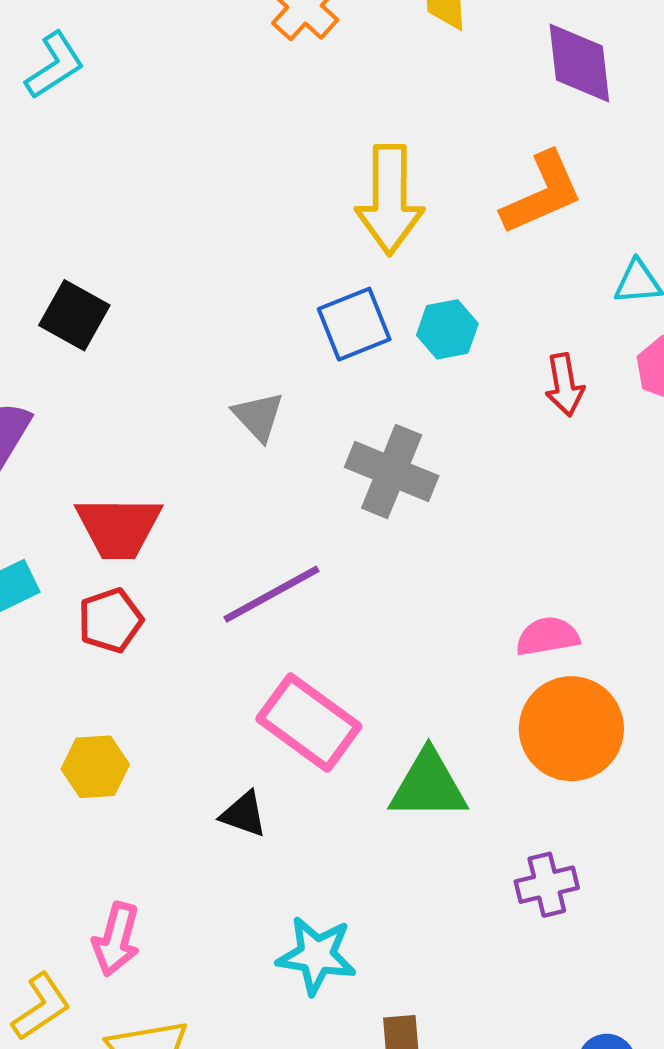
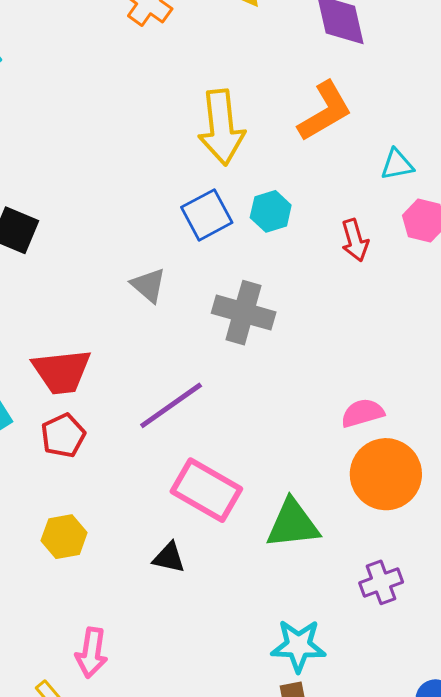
cyan star: (317, 955) -> (298, 646), moved

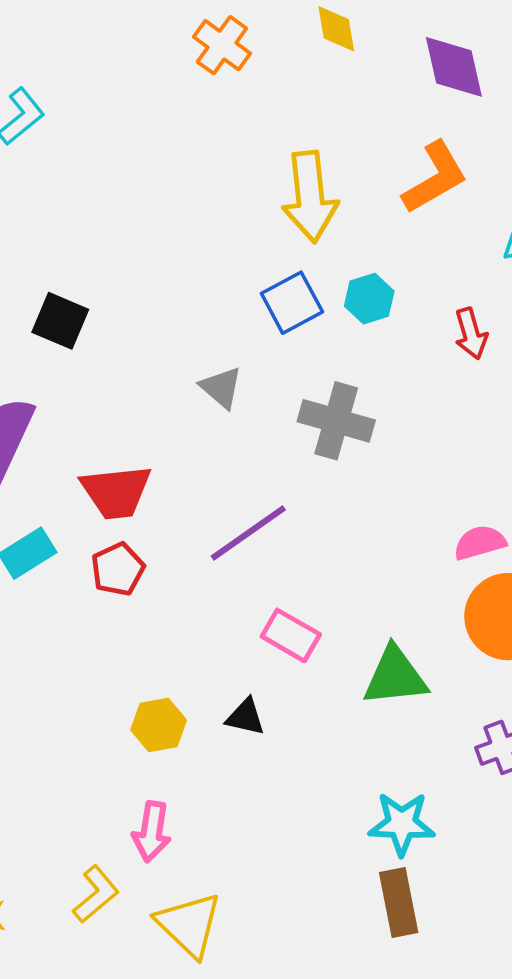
pink rectangle: (206, 490) -> (291, 635), size x0.7
yellow hexagon: (64, 537) -> (159, 725), moved

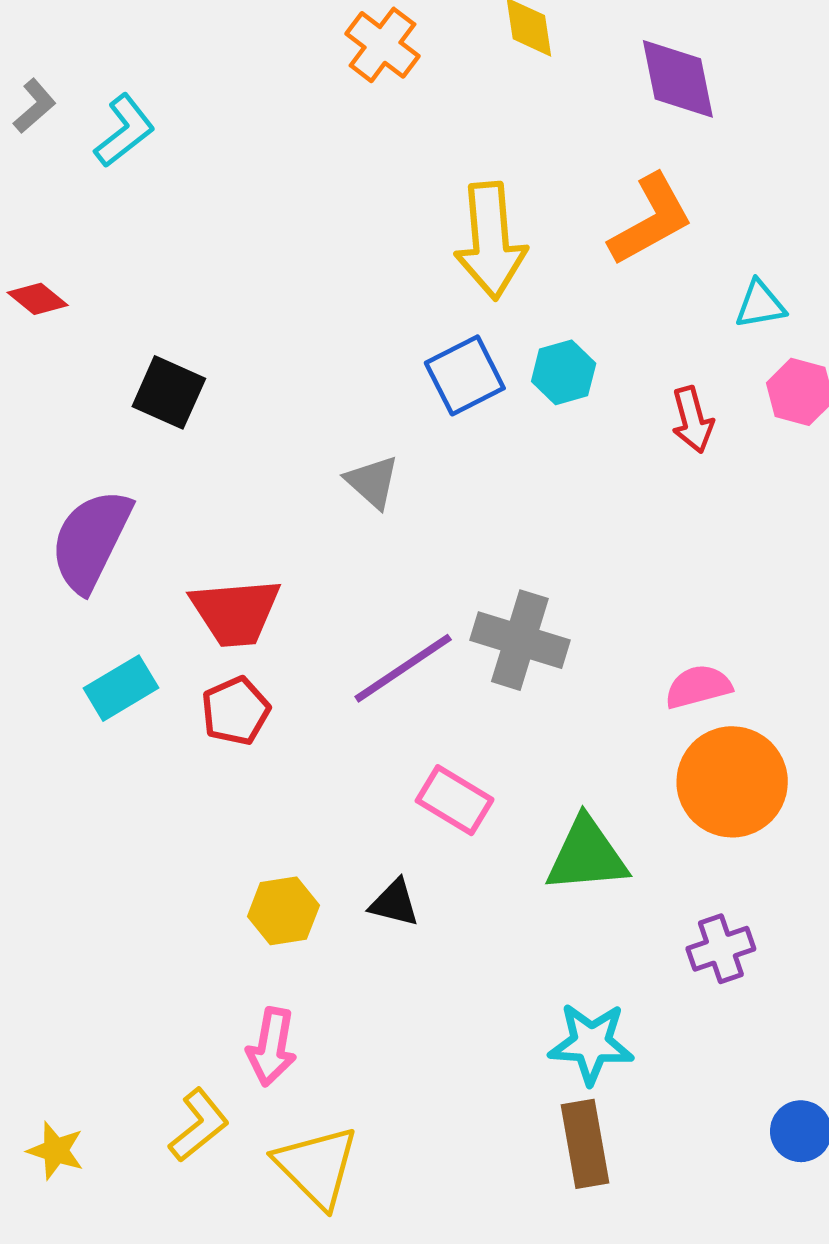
gray cross: (336, 421) -> (520, 640), moved

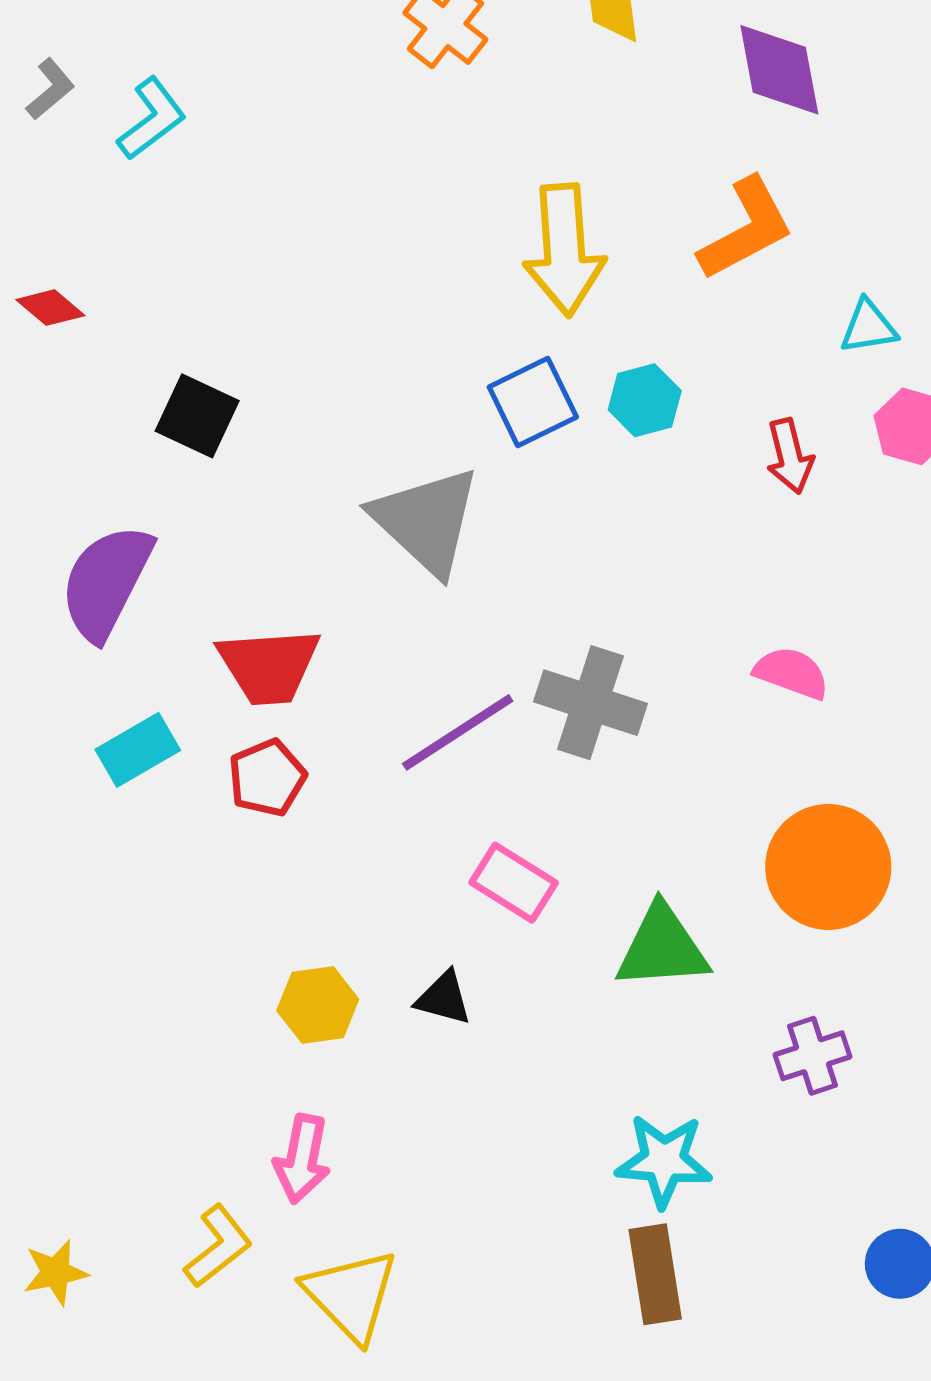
gray triangle: (372, 482) -> (426, 521), size x1.8
pink semicircle: (698, 687) -> (792, 673), moved, turned 34
yellow star: (56, 1151) -> (56, 1273), turned -30

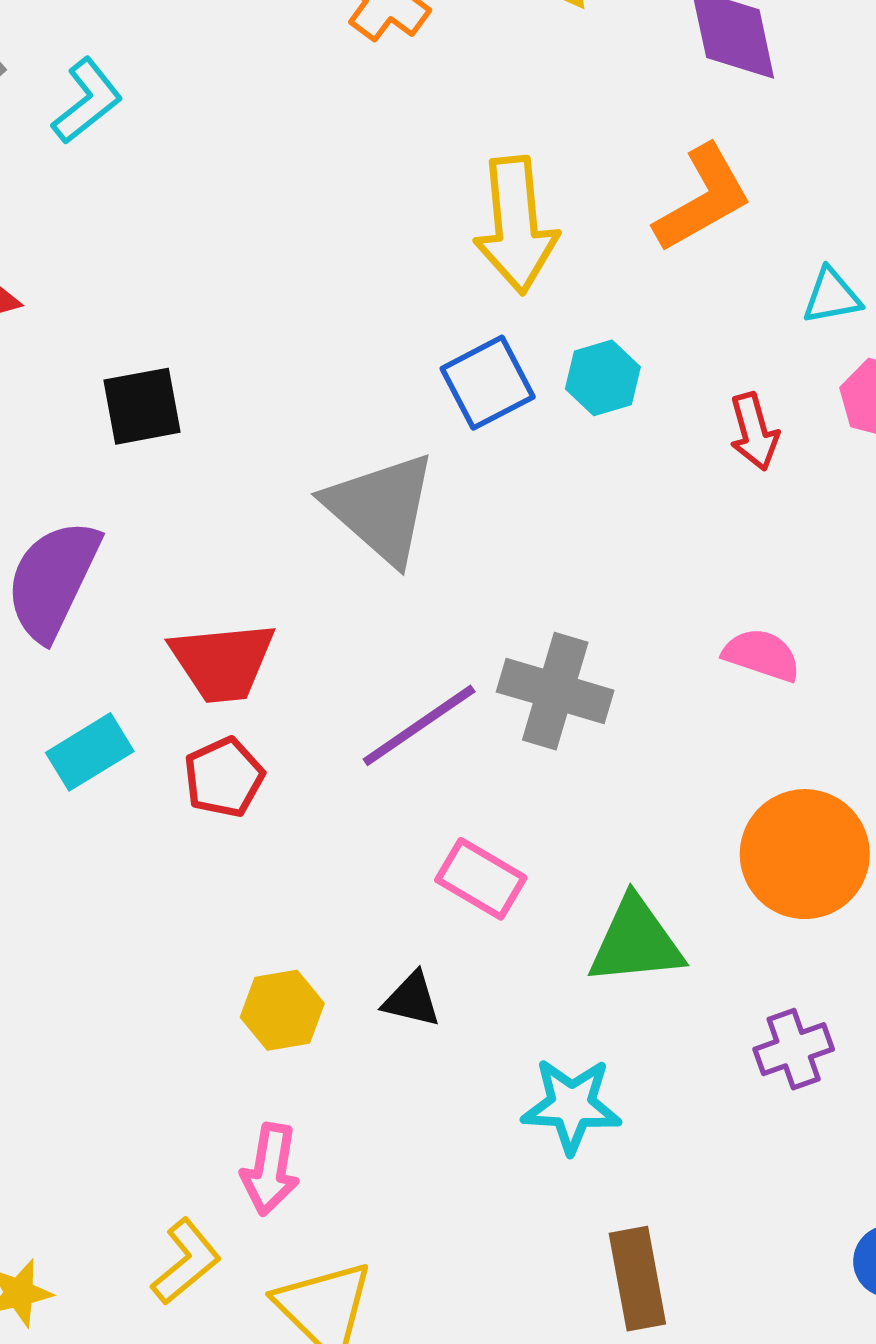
black square: (197, 416) -> (142, 406), turned -34
cyan star: (664, 1161) -> (571, 1105), moved

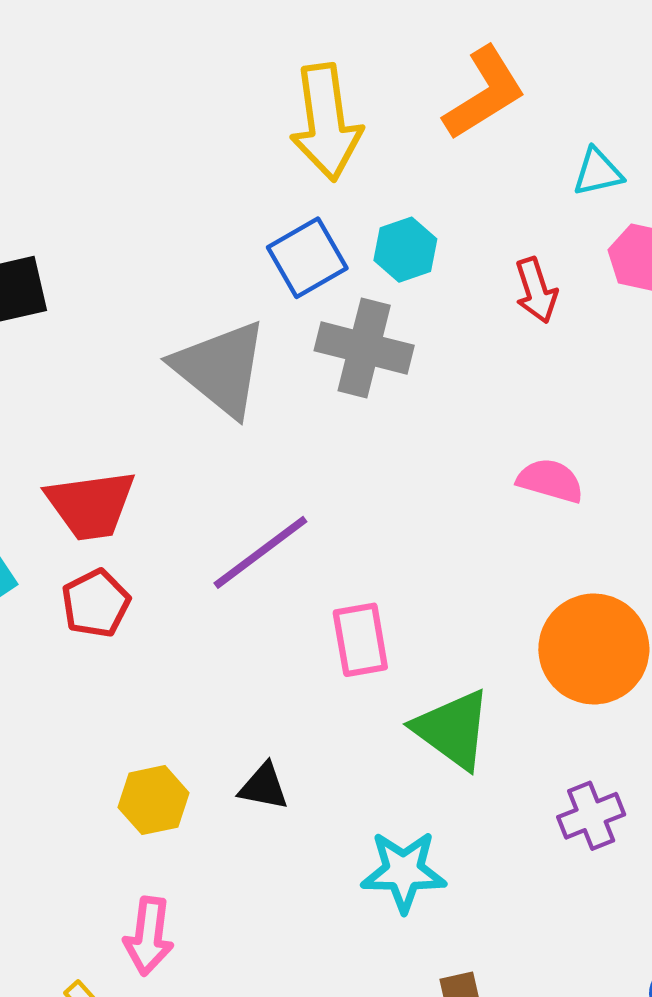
gray cross: (555, 691) -> (364, 348), moved
pink rectangle: (481, 879) -> (360, 640), moved, turned 52
green triangle: (636, 941) -> (453, 729), turned 44

